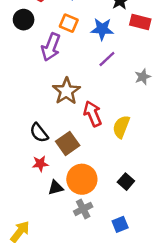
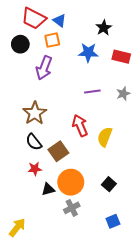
red rectangle: (140, 22) -> (121, 57), moved
orange square: (69, 23) -> (52, 40), moved, turned -35
purple line: (107, 59) -> (92, 92), moved, turned 35
brown star: (66, 91) -> (35, 113), moved
blue square: (120, 224) -> (113, 221), moved

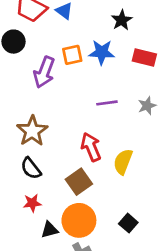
orange square: (52, 40) -> (72, 55), moved
brown square: (58, 151) -> (79, 182), moved

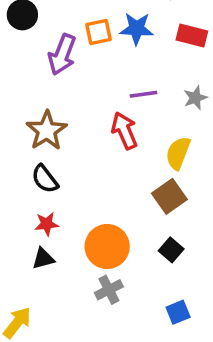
red arrow: (91, 147) -> (124, 131), moved
yellow semicircle: (123, 162) -> (178, 153), moved
brown square: (79, 182) -> (169, 196), moved
black triangle: (50, 230) -> (43, 259), moved

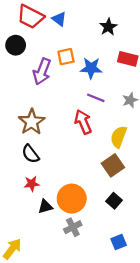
blue star: (137, 29) -> (91, 68), moved
purple line: (143, 94) -> (96, 98), turned 30
black triangle: (43, 259) -> (45, 207), moved

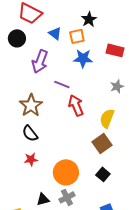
blue triangle: (59, 19) -> (55, 33), moved
black star: (108, 27) -> (89, 19), moved
orange square: (66, 57) -> (77, 36), moved
purple line: (96, 98) -> (62, 84), moved
black triangle: (45, 207) -> (43, 199), moved

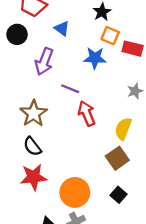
orange square: (77, 36) -> (110, 36), moved, turned 35
red star: (31, 159) -> (34, 177), size x1.6

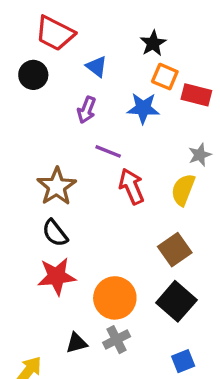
purple arrow: (44, 62) -> (87, 110), moved, size x0.7
yellow semicircle: (123, 129) -> (183, 190), moved
black square: (118, 195) -> (176, 301), size x1.6

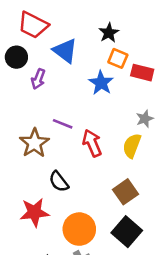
blue triangle: (97, 67) -> (65, 51), size x1.5
blue star: (143, 108) -> (101, 83), turned 30
purple arrow: (87, 110) -> (38, 79), moved
purple line: (108, 151) -> (63, 124), moved
black semicircle: (55, 233) -> (59, 182), moved

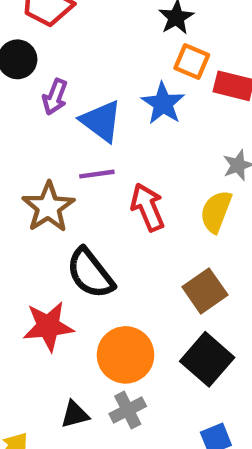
blue triangle: (65, 51) -> (101, 121), moved
purple line: (63, 124) -> (97, 174), turned -30
black semicircle: (59, 182) -> (90, 273), size x1.4

